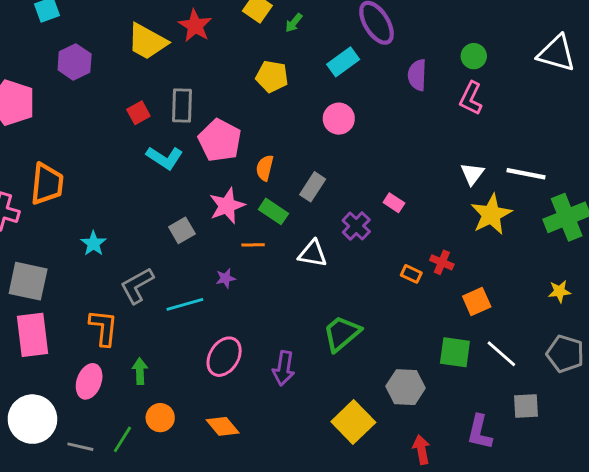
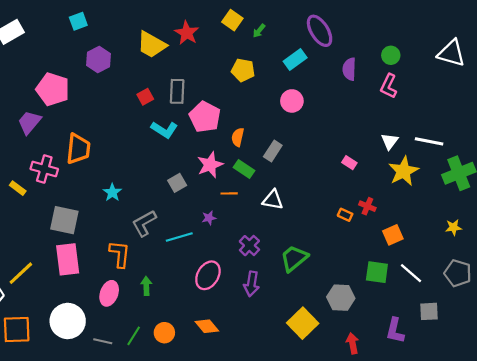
pink rectangle: (394, 203) -> (349, 163), moved
purple cross: (356, 226) -> (249, 246), moved
orange circle: (160, 418) -> (164, 333), moved

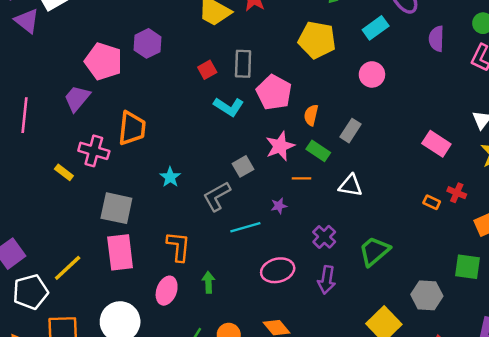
purple hexagon: (98, 60) -> (148, 43), moved
yellow pentagon: (243, 70) -> (317, 40), size x1.4
pink rectangle: (349, 163) -> (436, 144), size x1.6
gray L-shape: (144, 223) -> (217, 196), moved
pink ellipse: (208, 275) -> (278, 270), turned 44

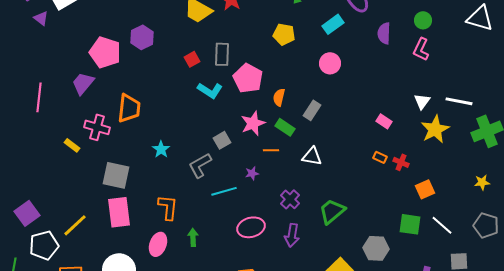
purple triangle: (27, 21) -> (41, 18), size x0.7
yellow pentagon: (317, 40) -> (284, 34), size x0.7
pink rectangle: (436, 144) -> (384, 121), size x0.7
orange rectangle: (432, 202) -> (380, 157), moved

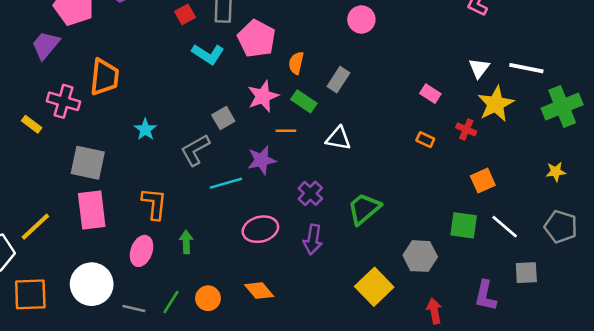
red cross: (401, 162) -> (466, 129), moved
purple star: (252, 173) -> (262, 160), size x1.6

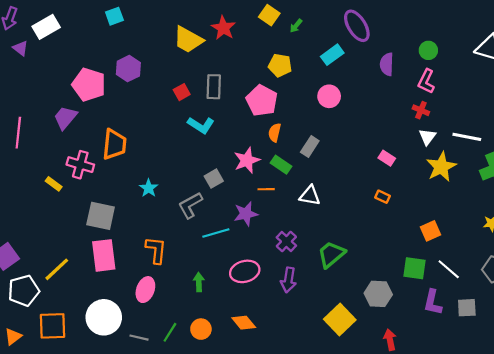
pink pentagon: (257, 39) -> (262, 101), moved
red cross: (466, 129) -> (421, 110), moved
green arrow: (186, 242) -> (199, 282), moved
purple L-shape: (485, 296) -> (433, 302), moved

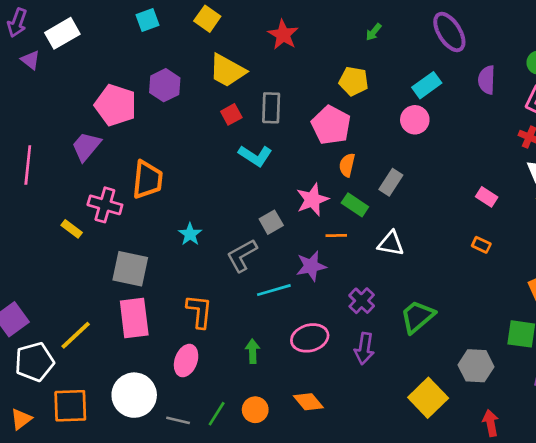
yellow square: (269, 15) -> (207, 19), moved
yellow trapezoid: (188, 40) -> (227, 71), moved
cyan rectangle: (332, 55) -> (427, 85), moved

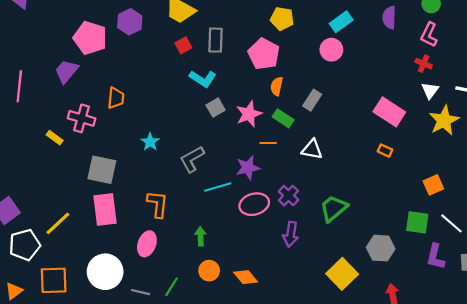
orange trapezoid: (147, 180) -> (116, 98), size x0.7
pink rectangle: (487, 197) -> (389, 112), size x1.8
gray square: (271, 222) -> (216, 108), moved
pink ellipse: (310, 338) -> (254, 204), moved
orange circle: (255, 410) -> (209, 271), moved

